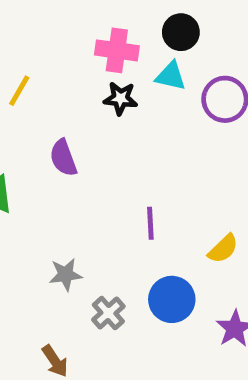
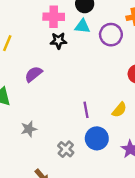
purple semicircle: (63, 158) -> (33, 74), turned 78
purple line: (150, 223) -> (86, 110), moved
gray star: (66, 275) -> (29, 129), moved

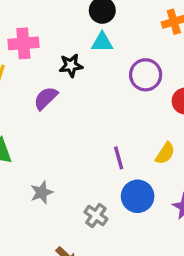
pink cross: (54, 17) -> (23, 43), moved
purple circle: (111, 35) -> (146, 75), moved
purple semicircle: (33, 74) -> (46, 98), moved

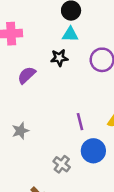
black star: (71, 65) -> (59, 58), moved
gray star: (42, 192) -> (20, 131), moved

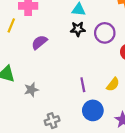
black star: (59, 58) -> (78, 29), moved
gray cross: (62, 164) -> (52, 121), moved, turned 32

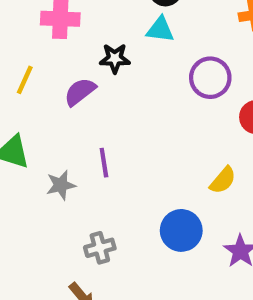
yellow line: (11, 25) -> (25, 80), moved
black star: (78, 29) -> (115, 58), moved
purple line: (83, 85) -> (104, 163), moved

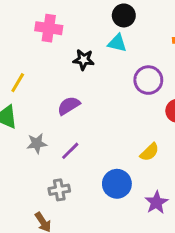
yellow line: (25, 80) -> (18, 83), moved
purple semicircle: (80, 92) -> (69, 106), moved
purple line: (104, 163) -> (70, 151), moved, turned 48

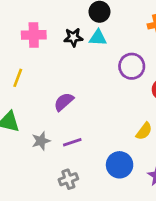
black star: (84, 60) -> (73, 37), moved
yellow line: (18, 83) -> (18, 78), moved
purple line: (70, 151) -> (72, 142), turned 36

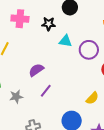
cyan triangle: (98, 38) -> (65, 41), moved
purple line: (72, 142) -> (46, 91), moved, turned -40

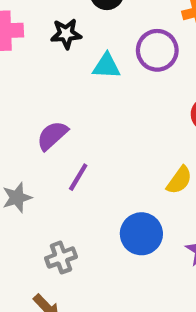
purple circle: (89, 50) -> (157, 50), moved

